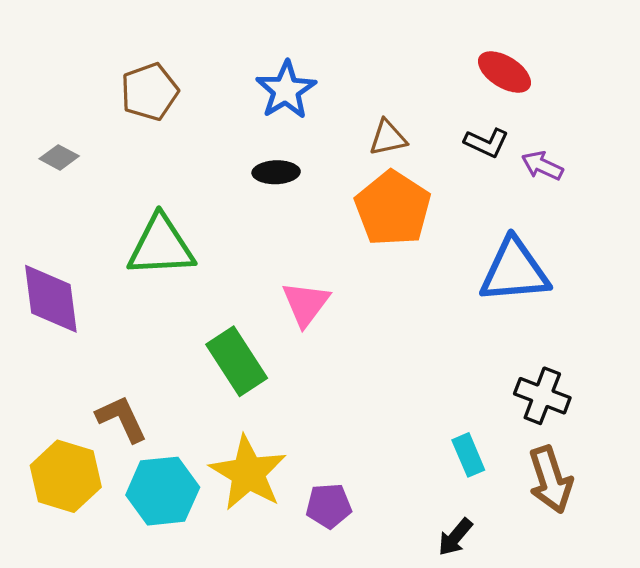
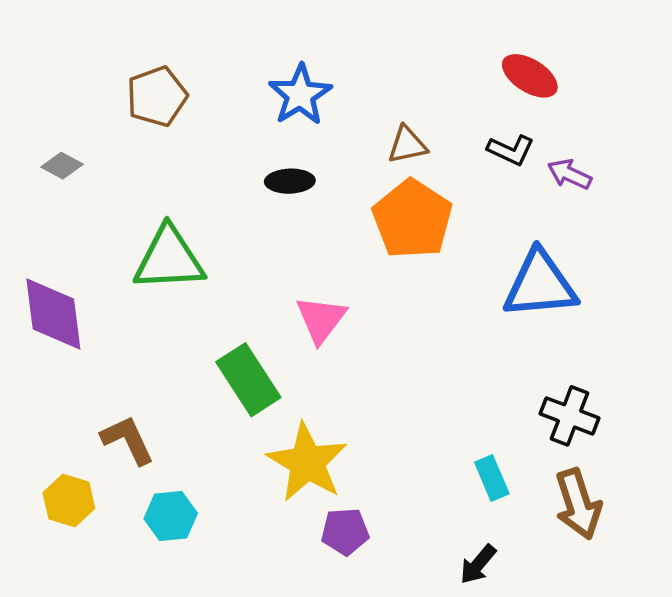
yellow star: (248, 473) -> (307, 462), moved
yellow hexagon: (66, 476) -> (69, 500), size x0.7
cyan hexagon: (163, 491) -> (171, 516), size x0.7

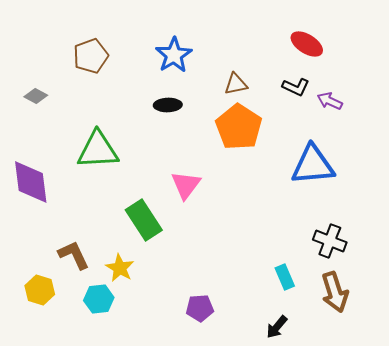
yellow star: (307, 462) -> (120, 268), moved, size x0.6

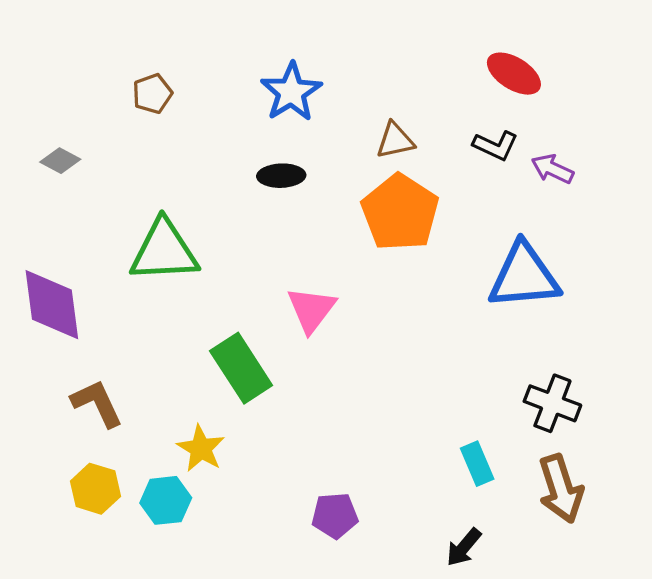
brown pentagon: (91, 56) -> (152, 94), size x0.7
brown L-shape: (74, 255) -> (97, 403), moved
yellow hexagon: (40, 290) -> (95, 489), moved

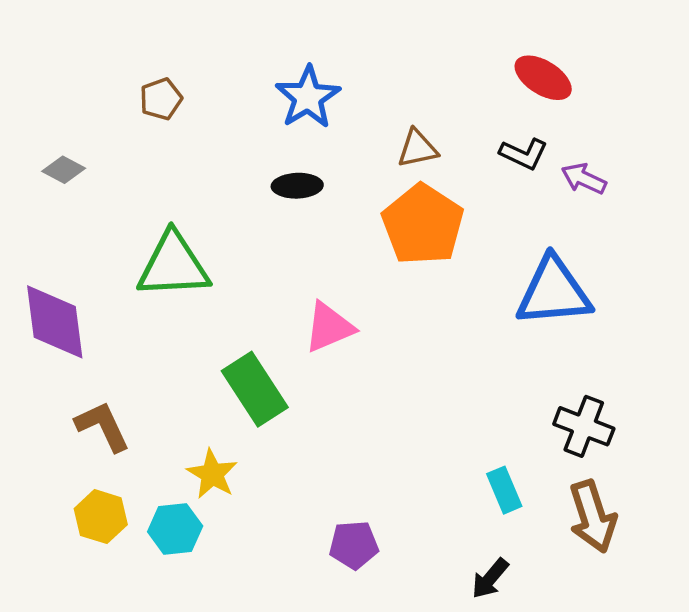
pink triangle: (311, 310) -> (329, 327), turned 30

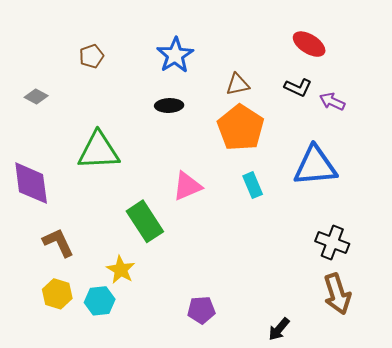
cyan rectangle: (504, 490) -> (253, 185), moved

